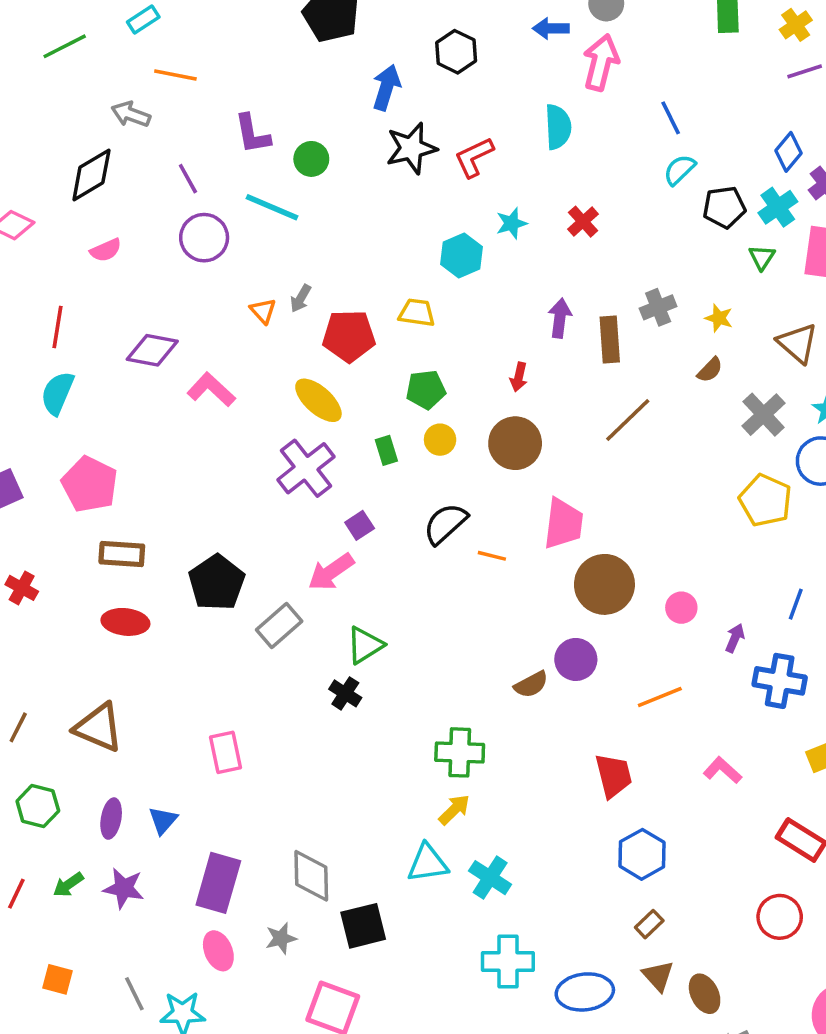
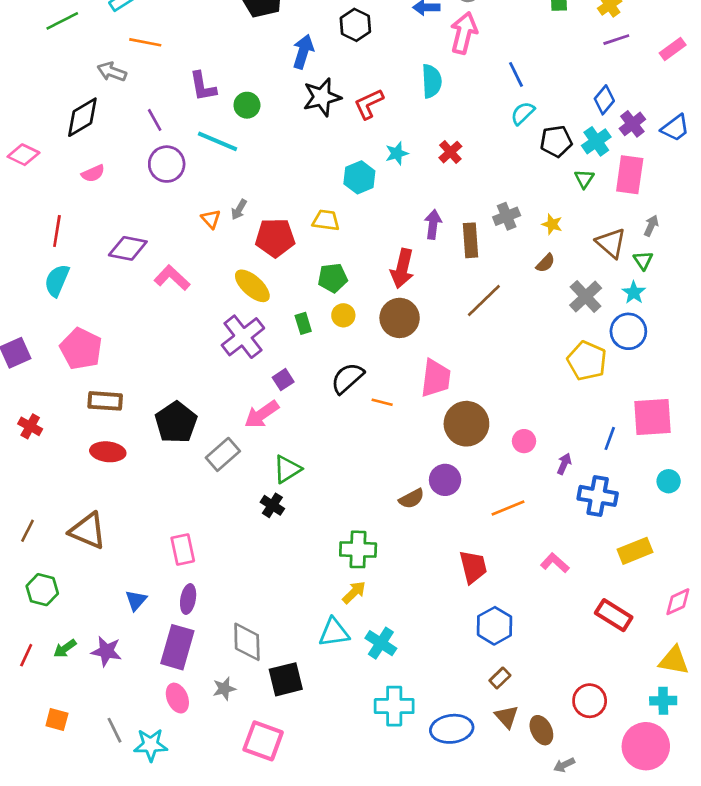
red arrow: (519, 377) -> (402, 268), size x1.8
purple ellipse: (111, 819) -> (188, 599), moved
red circle: (780, 917) -> (590, 701), moved

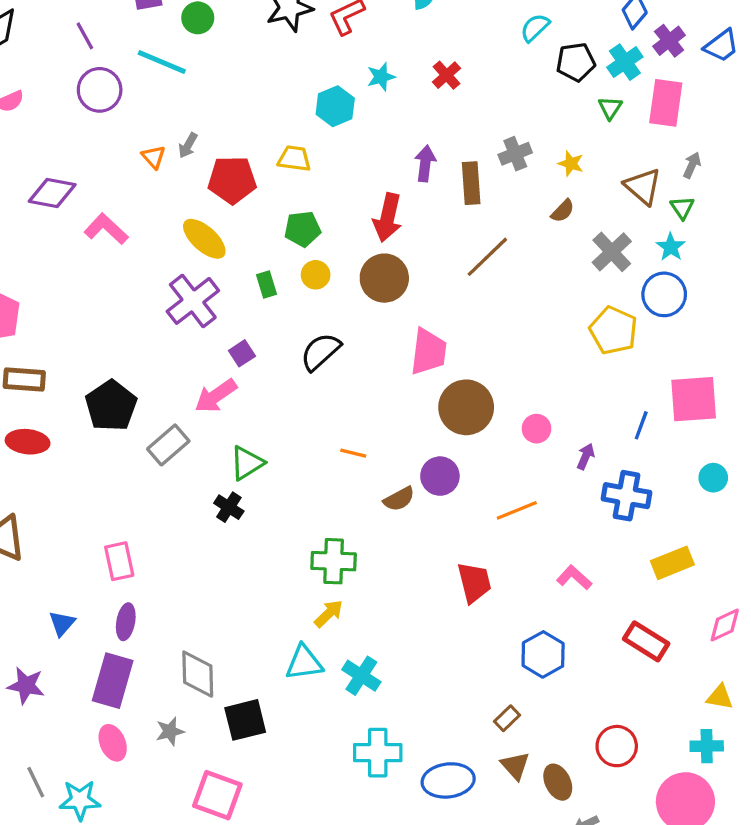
orange line: (382, 402) -> (353, 453), moved
blue hexagon: (495, 626) -> (543, 654), moved
yellow triangle: (674, 661) -> (720, 697), size x0.7

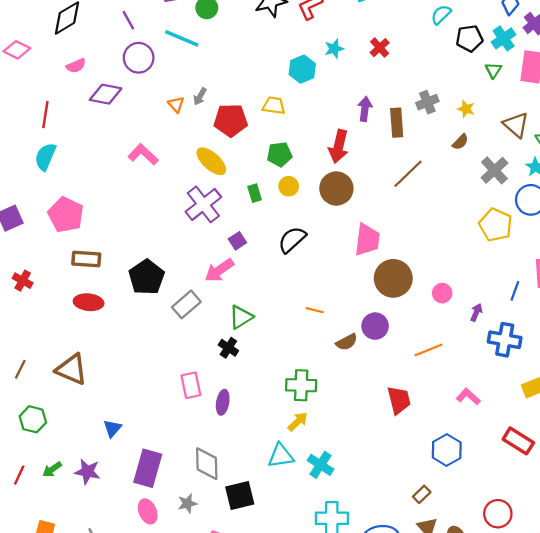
purple diamond: (52, 193) -> (106, 94), moved
pink rectangle: (119, 561) -> (191, 385), moved
purple ellipse: (126, 622) -> (223, 402), moved

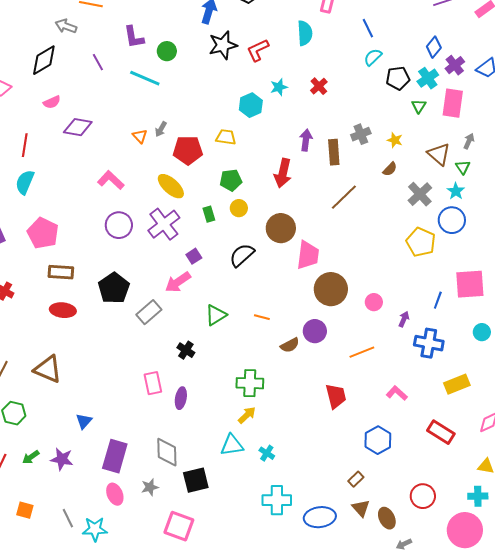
purple circle: (139, 58) -> (119, 225), moved
brown circle: (336, 189) -> (281, 228), moved
green triangle: (241, 317) -> (216, 315), moved
cyan cross: (320, 465) -> (267, 453), size x0.7

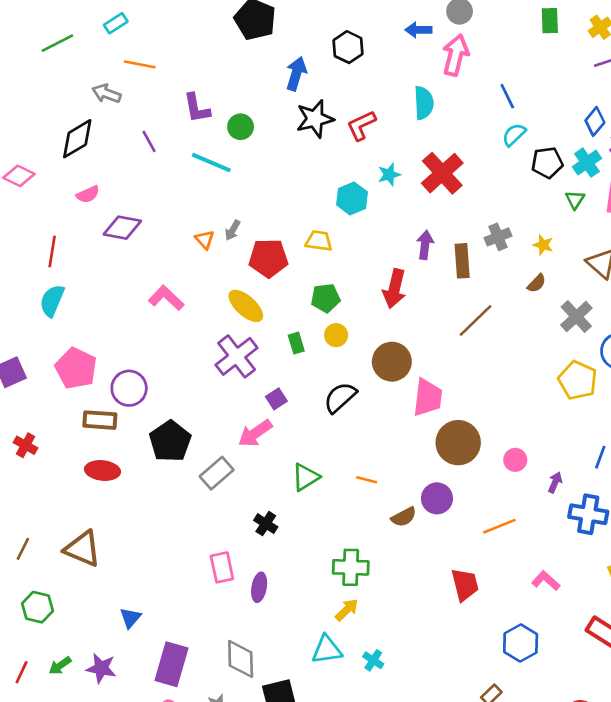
red cross: (319, 86) -> (442, 173), size x1.8
purple circle: (119, 225) -> (129, 388), moved

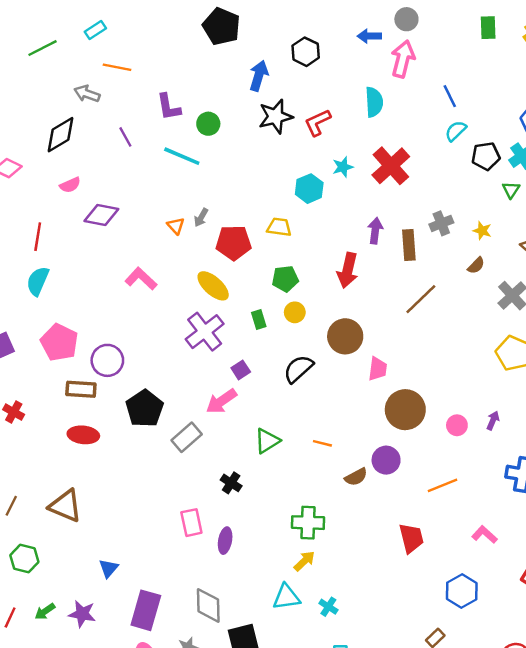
pink trapezoid: (428, 397) -> (378, 369), size x0.7
purple arrow: (555, 482) -> (493, 420), moved

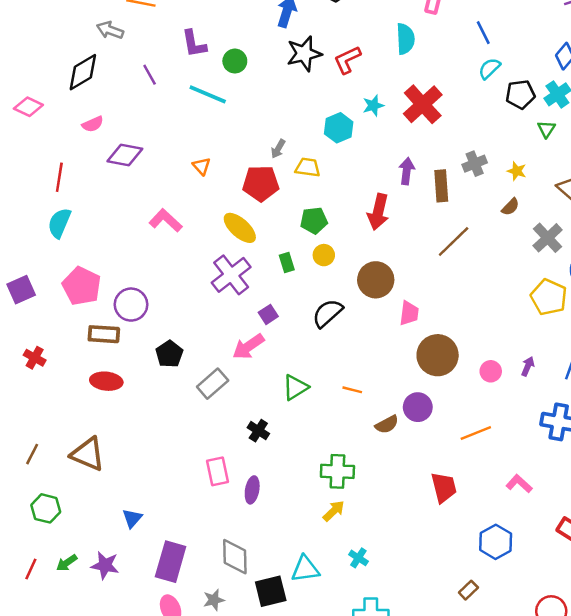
gray arrow: (201, 217) -> (278, 149), moved
black pentagon: (145, 408) -> (169, 354), size x0.7
cyan triangle: (286, 597) -> (305, 569), moved

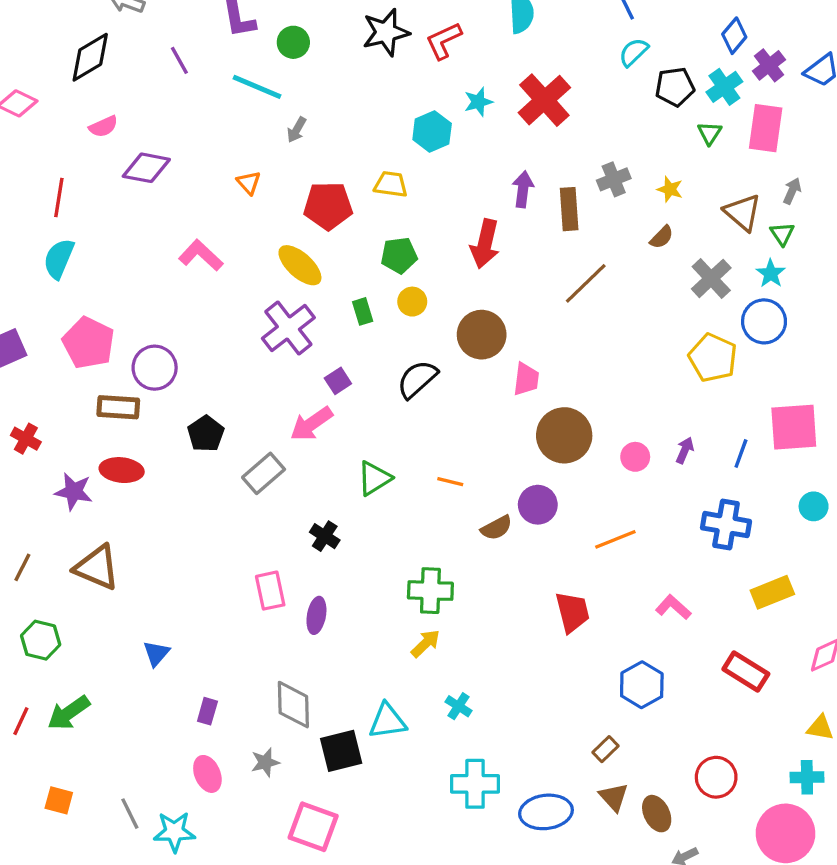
gray arrow: (278, 149) -> (297, 130), moved
purple rectangle: (171, 562) -> (207, 711), size x0.5
green arrow: (67, 563) -> (69, 713), size x1.5
purple star: (105, 565) -> (74, 492), moved

